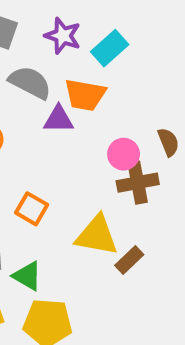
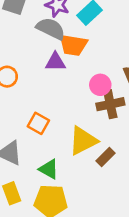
gray semicircle: (30, 82) -> (51, 29), moved
yellow triangle: (97, 236) -> (83, 141), turned -36
green triangle: (27, 276) -> (49, 169), moved

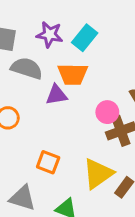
gray semicircle: (51, 29) -> (27, 68), moved

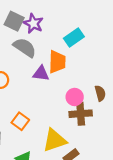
purple star: (50, 35) -> (33, 23), moved
orange trapezoid: (73, 74) -> (57, 62), turned -105

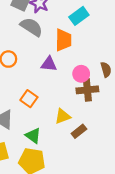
purple triangle: (41, 73) -> (49, 64), moved
yellow triangle: (55, 140) -> (63, 116), size x0.7

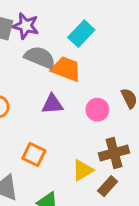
gray semicircle: (31, 27) -> (40, 58), moved
orange trapezoid: (63, 40) -> (66, 69), turned -60
brown cross: (87, 90) -> (114, 153), moved

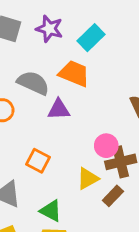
purple star: (26, 26) -> (49, 29), moved
gray semicircle: (40, 58) -> (33, 83), moved
pink circle: (97, 110) -> (106, 146), moved

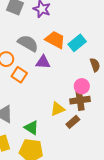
cyan rectangle: (91, 38) -> (77, 43), moved
pink circle: (106, 146) -> (82, 86), moved
orange square: (38, 161) -> (19, 75), moved

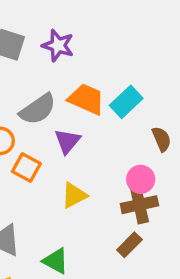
gray semicircle: (28, 43) -> (38, 109), turned 120
purple triangle: (43, 62) -> (67, 141), turned -49
yellow triangle: (58, 109) -> (74, 195), moved

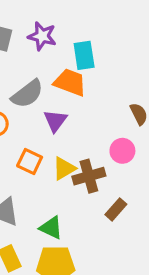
cyan rectangle: (126, 102) -> (84, 55), moved, turned -52
orange square: (26, 167) -> (30, 161), moved
brown cross: (139, 205) -> (89, 176), moved

